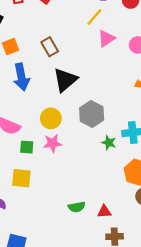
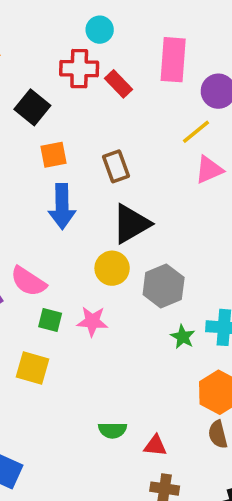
yellow circle: (51, 118) -> (112, 268), moved

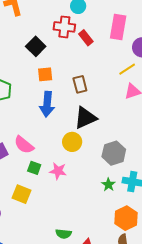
gray hexagon: (164, 286) -> (114, 153), moved

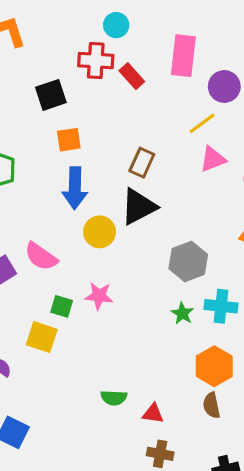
black square: (36, 46) -> (51, 95), turned 30
brown rectangle: (80, 84) -> (142, 163), moved, turned 42
yellow circle: (72, 142) -> (100, 232), moved
green square: (34, 168) -> (62, 306), moved

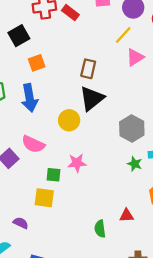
blue arrow: (75, 188) -> (30, 98), moved
green semicircle: (114, 398) -> (100, 229), turned 91
red triangle: (153, 414) -> (127, 215), moved

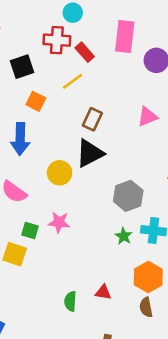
yellow line: (123, 35) -> (73, 81), moved
orange square: (37, 63) -> (36, 101), turned 35

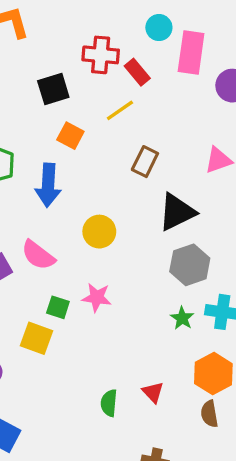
cyan circle: (73, 13) -> (159, 28), moved
black triangle: (90, 153) -> (177, 212), moved
red triangle: (103, 292) -> (153, 392), turned 36

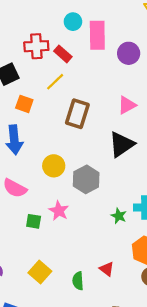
brown rectangle: (145, 162) -> (77, 114), size x1.4
black triangle: (177, 212) -> (121, 144), moved
gray hexagon: (190, 265) -> (86, 179), moved
pink star: (97, 298) -> (59, 211), turned 30
yellow square: (37, 338) -> (40, 272), moved, turned 30

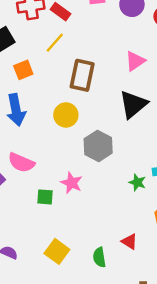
orange square: (24, 104) -> (23, 70), turned -36
yellow circle: (54, 166) -> (66, 115), moved

